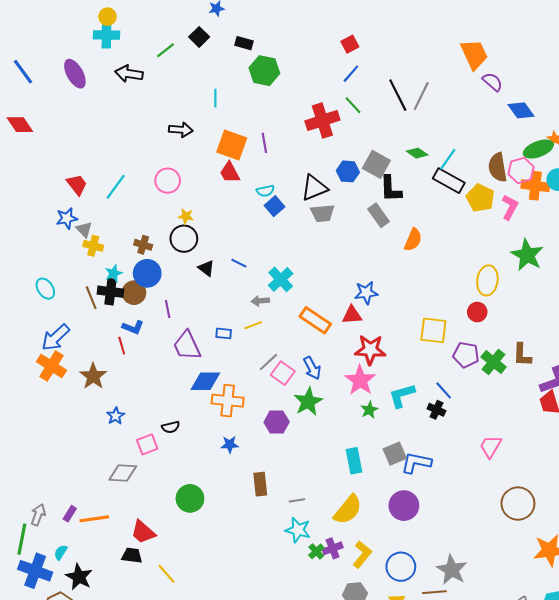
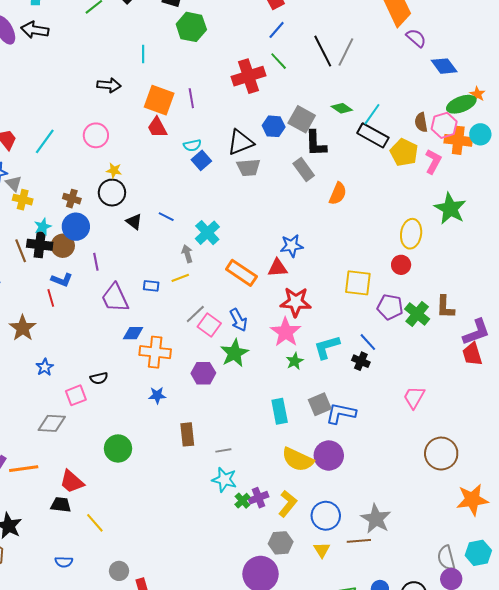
black arrow: (129, 74) -> (35, 30), moved
brown semicircle: (498, 167) -> (421, 122), size x0.7
gray arrow: (260, 301) -> (187, 254), turned 78
blue diamond: (205, 381) -> (133, 333), size x0.7
yellow semicircle: (348, 510) -> (298, 460), moved, turned 76

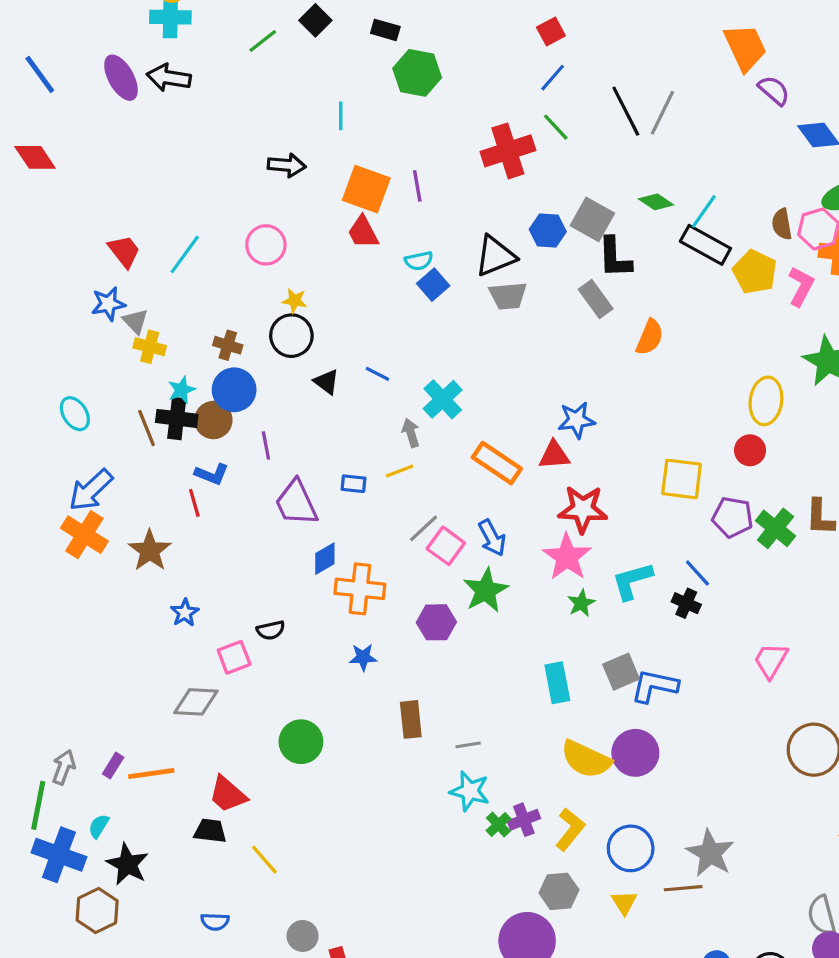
blue diamond: (133, 333) -> (325, 559), turned -30

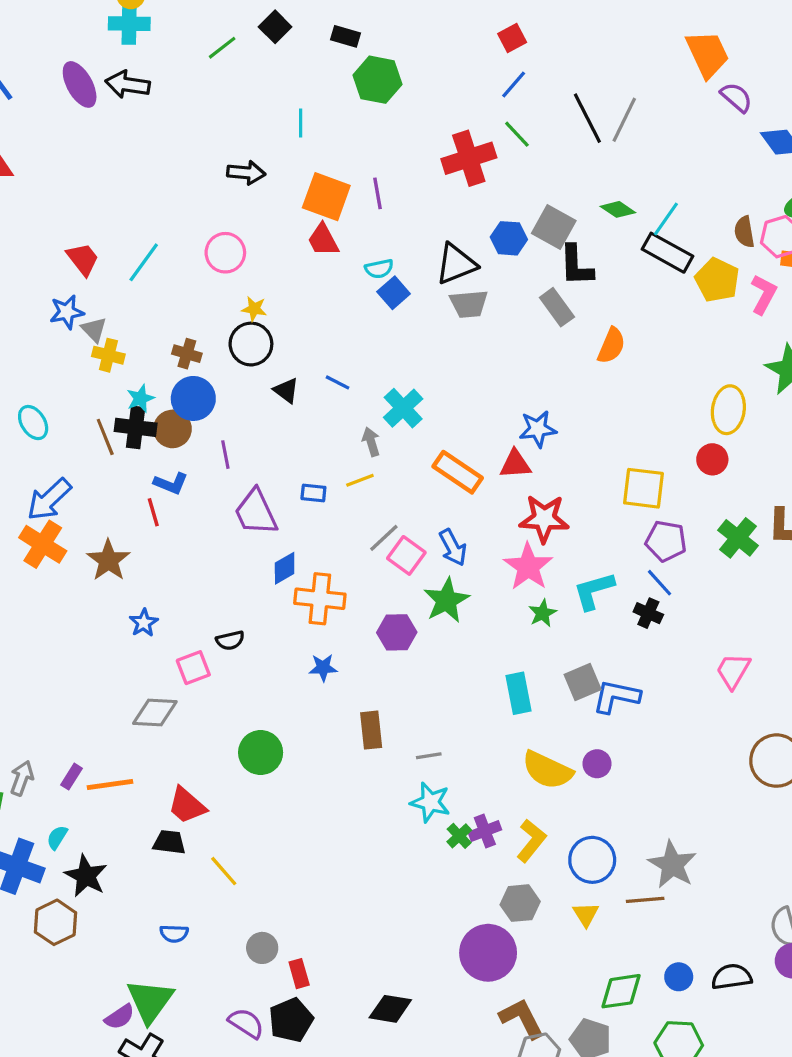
purple pentagon: (733, 517) -> (666, 541), moved
purple circle: (635, 753) -> (597, 764), size x0.6

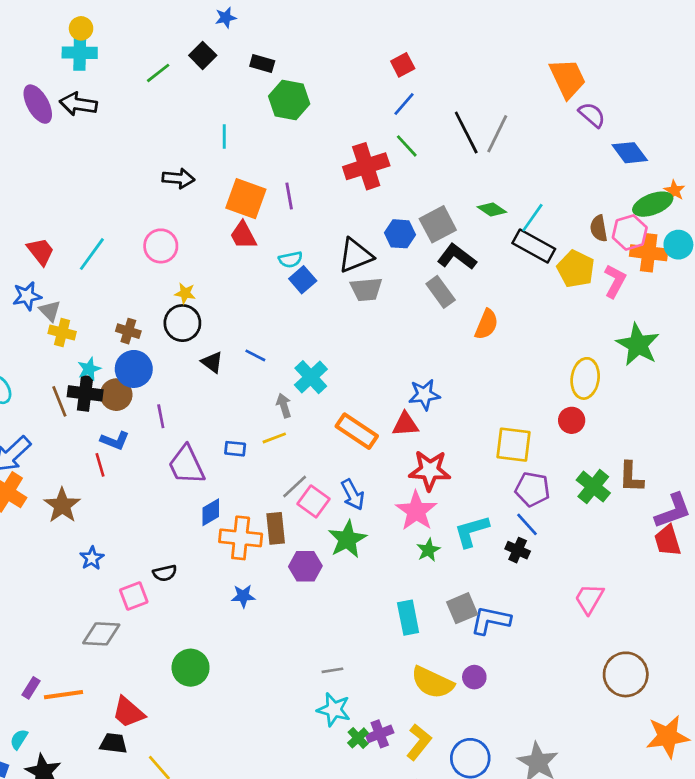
gray square: (554, 227) -> (438, 224), turned 33
black L-shape: (576, 266) -> (457, 257), turned 129
brown rectangle: (371, 730) -> (276, 528), moved

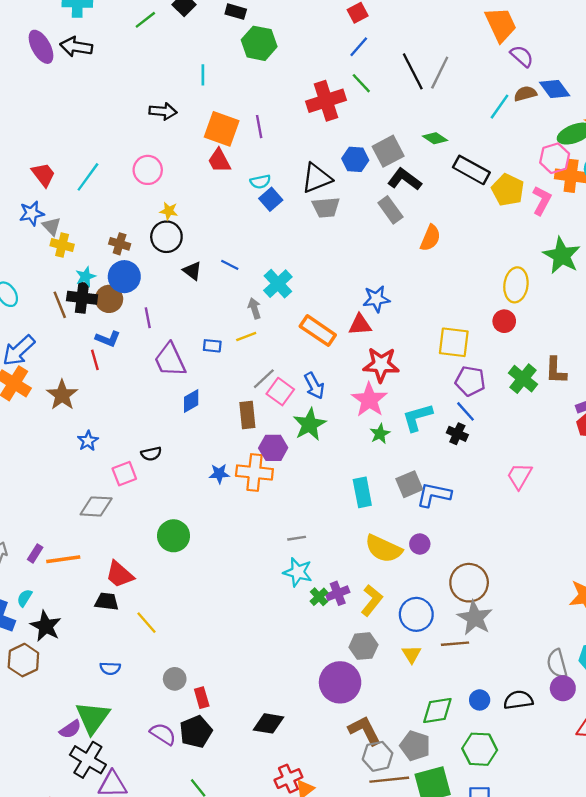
cyan line: (532, 218) -> (500, 107), moved
brown semicircle: (599, 228) -> (525, 94), moved, turned 85
orange cross: (241, 538) -> (254, 472), moved
brown circle: (626, 674) -> (469, 583), moved

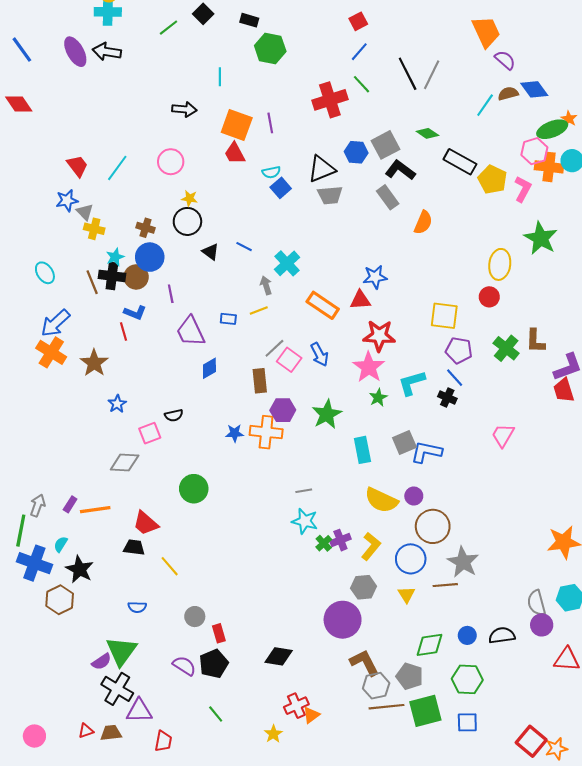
green star: (310, 424) -> (327, 414), moved
brown circle: (469, 583) -> (433, 526), moved

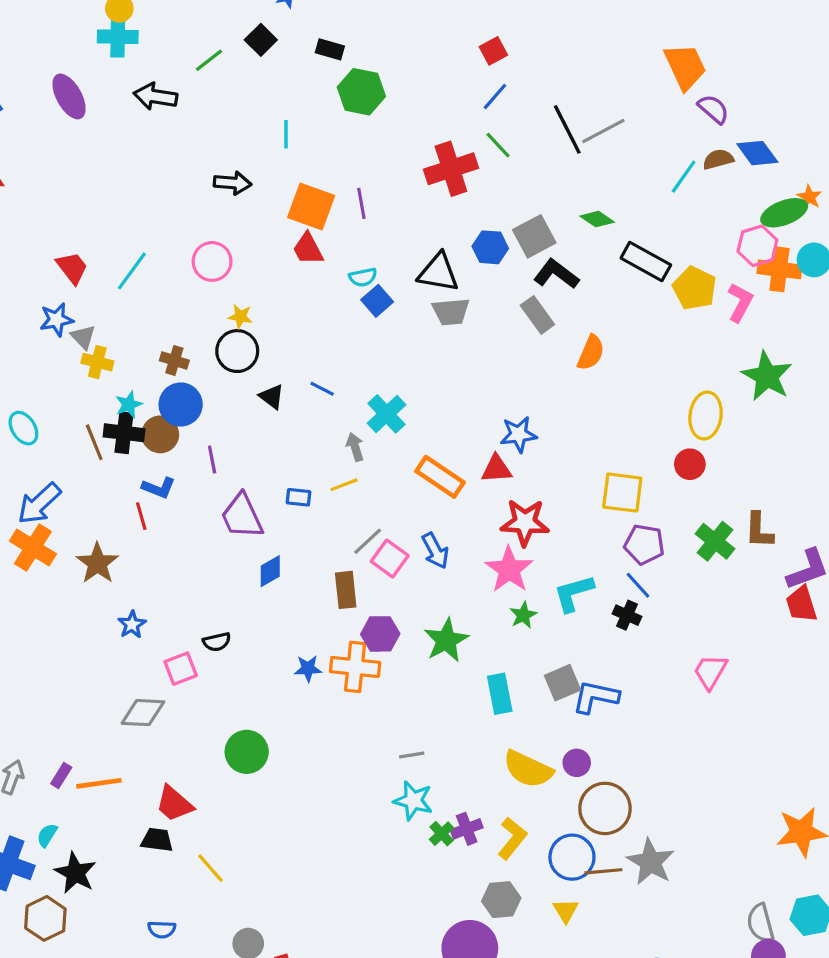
black arrow: (107, 52) -> (155, 96), moved
gray line: (432, 75) -> (603, 131), turned 36
black triangle: (322, 169) -> (438, 272), turned 32
brown line: (445, 585) -> (603, 871), moved

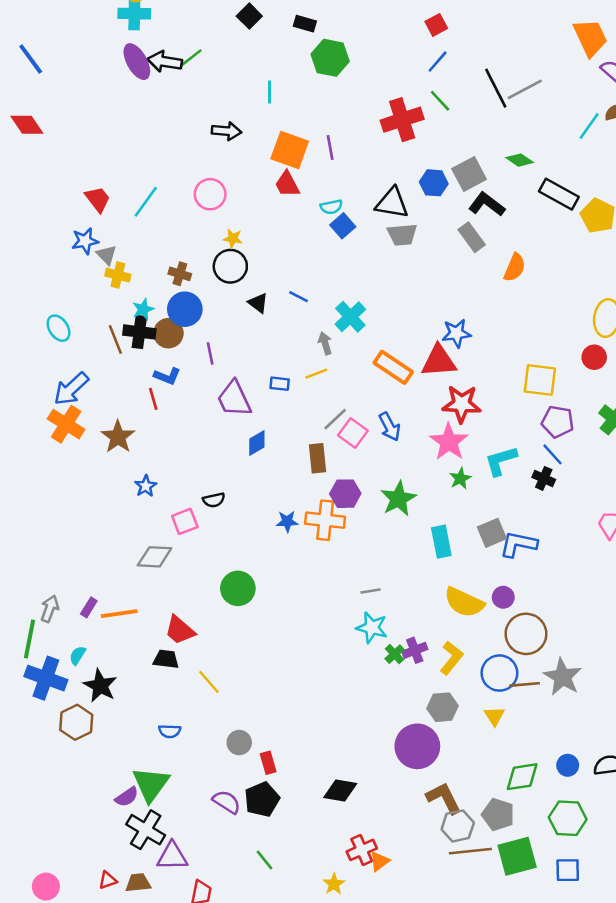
green line: (209, 60) -> (191, 58), moved
purple ellipse: (69, 96) -> (137, 62), moved
red triangle: (497, 469) -> (439, 361), size x1.4

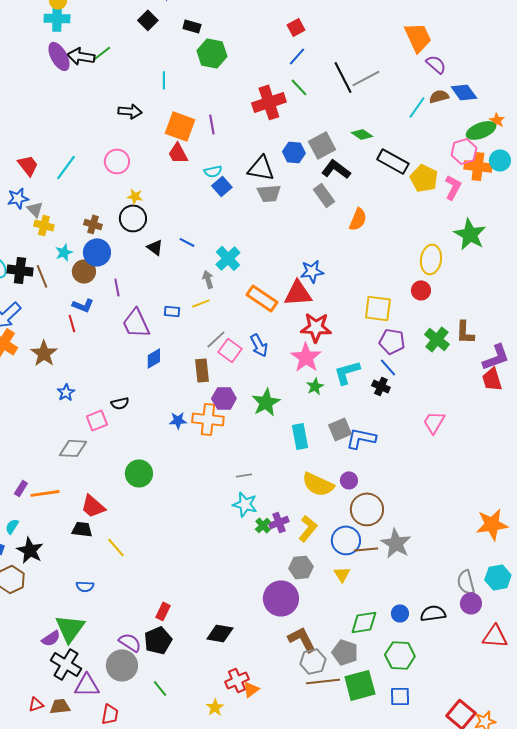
black cross: (139, 332) -> (20, 270), moved
gray circle: (239, 743) -> (122, 665), moved, size x1.6
red rectangle: (268, 763) -> (163, 611), turned 42

